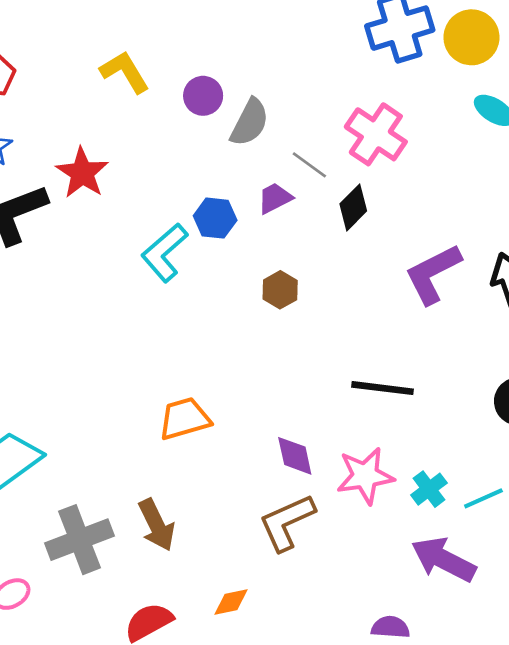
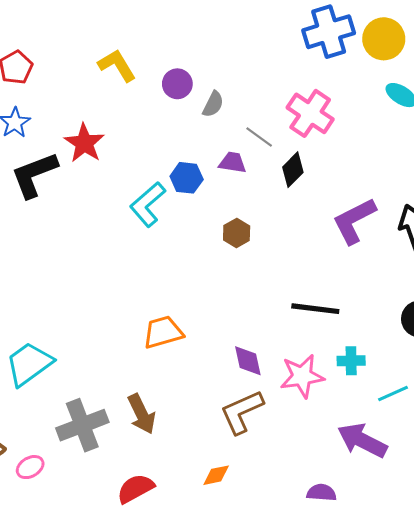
gray semicircle: (250, 122) -> (213, 104), size x0.7
purple trapezoid: (275, 198) -> (233, 162), turned 36
cyan cross: (429, 489) -> (351, 361), moved, turned 36
orange diamond: (231, 602) -> (216, 475), moved

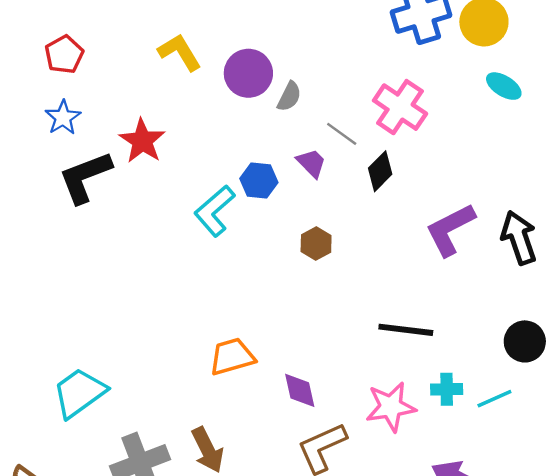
purple circle: (177, 84) -> (248, 73), size x1.4
purple trapezoid: (233, 162) -> (311, 163), turned 36
purple diamond: (248, 361) -> (300, 390), moved
cyan line: (393, 393) -> (494, 399), moved

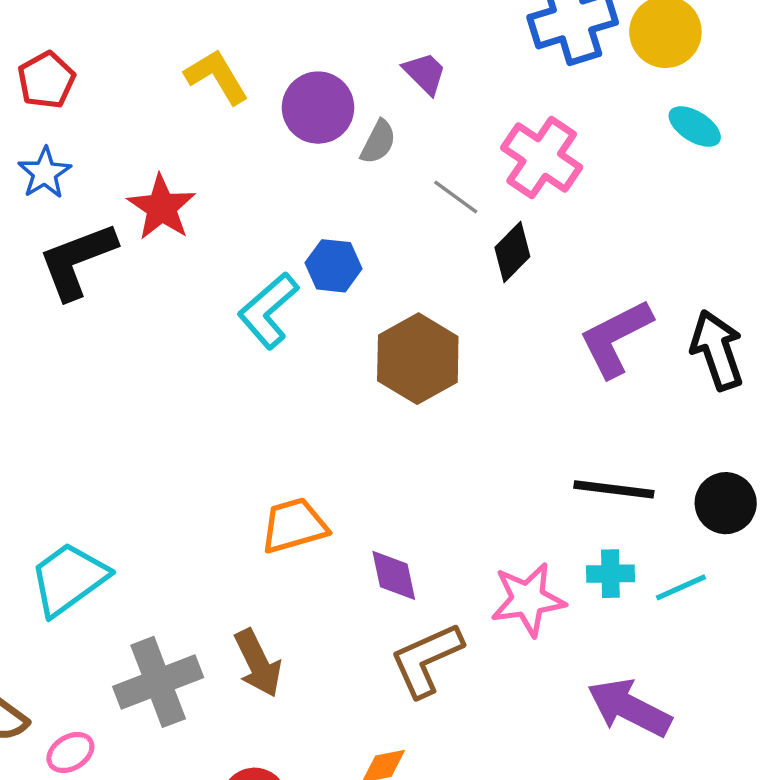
purple trapezoid: (311, 163) -> (425, 73), moved
brown hexagon: (316, 244) -> (418, 359), size x1.8
black line: (406, 330) -> (614, 489), moved

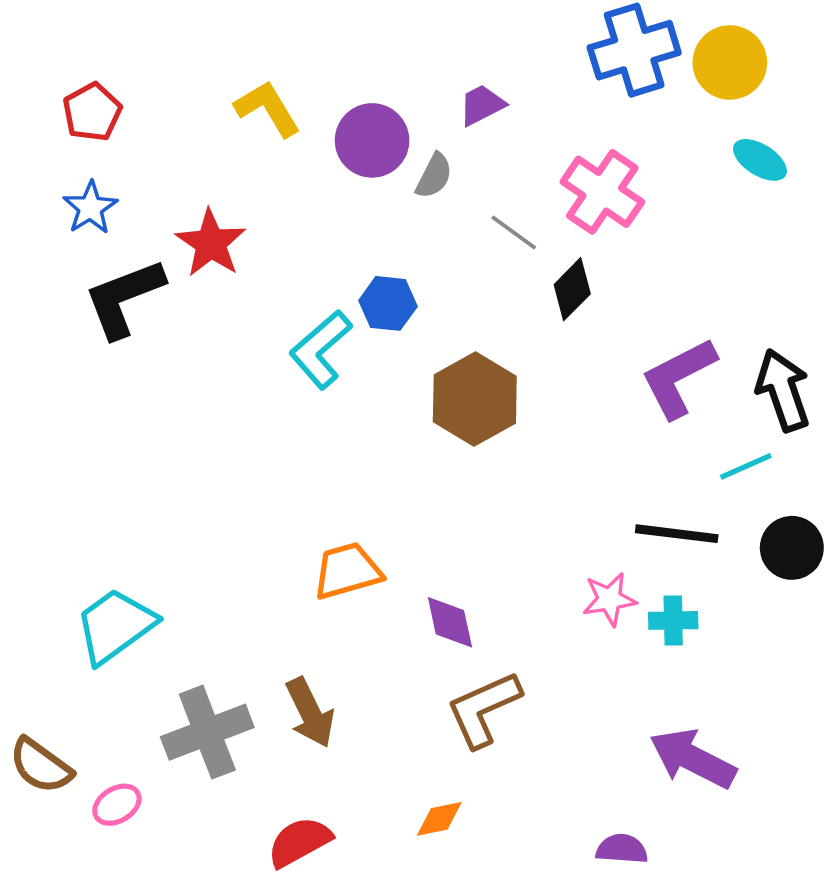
purple trapezoid: (425, 73) -> (482, 105), turned -72
cyan line: (681, 587) -> (746, 466), moved
pink star: (528, 599) -> (609, 599), moved, size x0.7

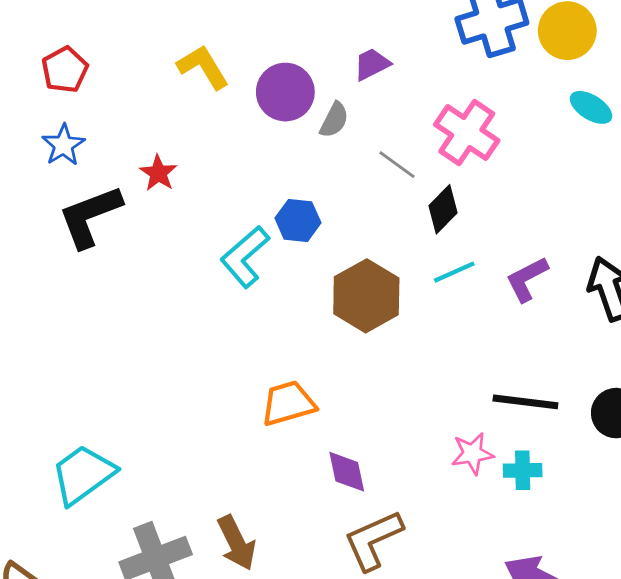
red star: (211, 243) -> (158, 173), size x0.7
purple L-shape: (678, 378) -> (527, 279), size x0.7
cyan line: (746, 466) -> (454, 272), moved
orange trapezoid: (347, 571) -> (288, 403), moved

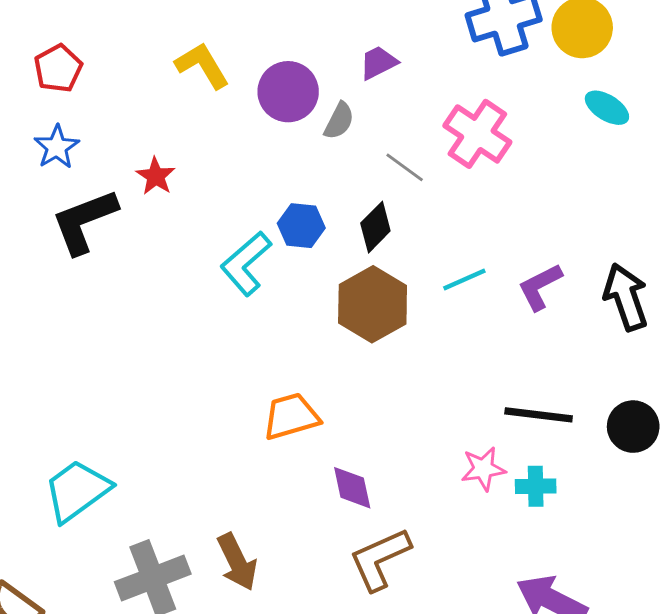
black diamond: (443, 209) -> (375, 227), moved

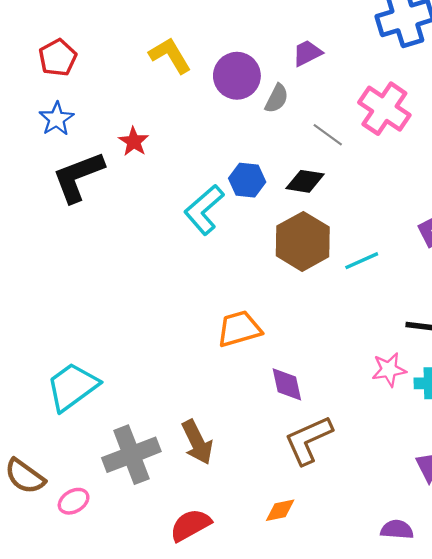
black diamond: (375, 227) -> (305, 181), turned 54
cyan line: (464, 279) -> (362, 261), moved

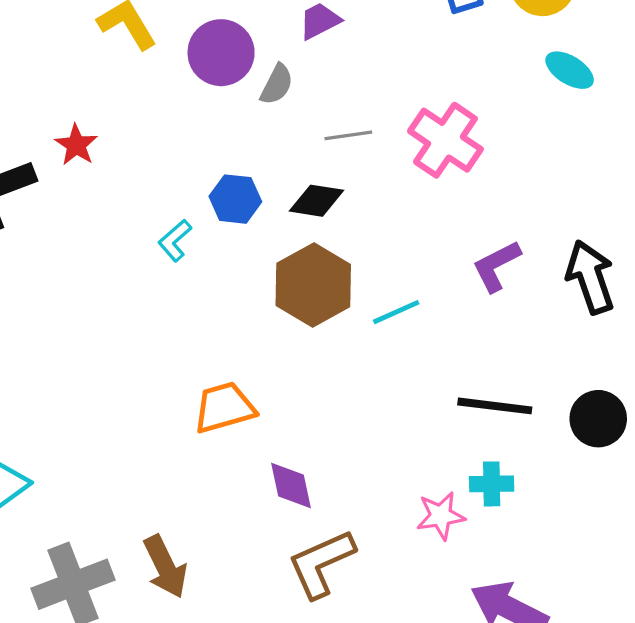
pink cross: (384, 109) -> (445, 140), moved
gray line: (328, 135) -> (348, 135), turned -44
cyan L-shape: (204, 210) -> (175, 240), size x0.6
pink star: (389, 370) -> (441, 516), moved

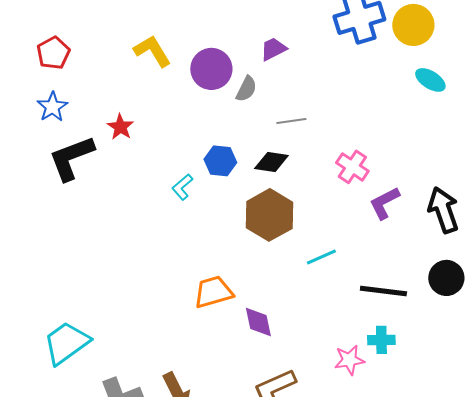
pink cross: (445, 140) -> (352, 167), moved, size x0.7
cyan line: (396, 312) -> (321, 257), moved
black circle: (598, 419) -> (446, 278), moved
purple diamond: (291, 486) -> (258, 322), moved

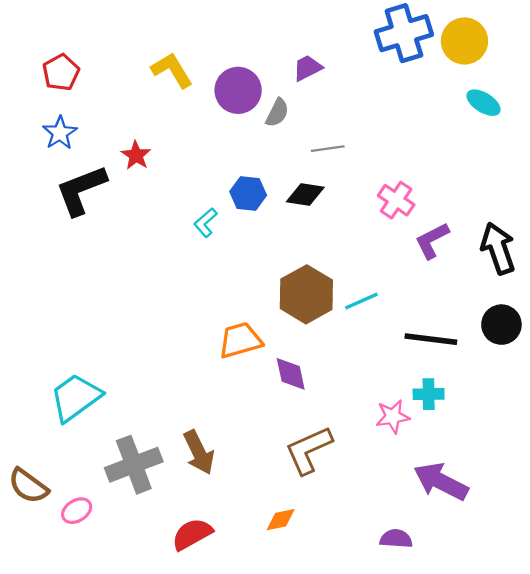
brown hexagon: (269, 215) -> (306, 294), moved

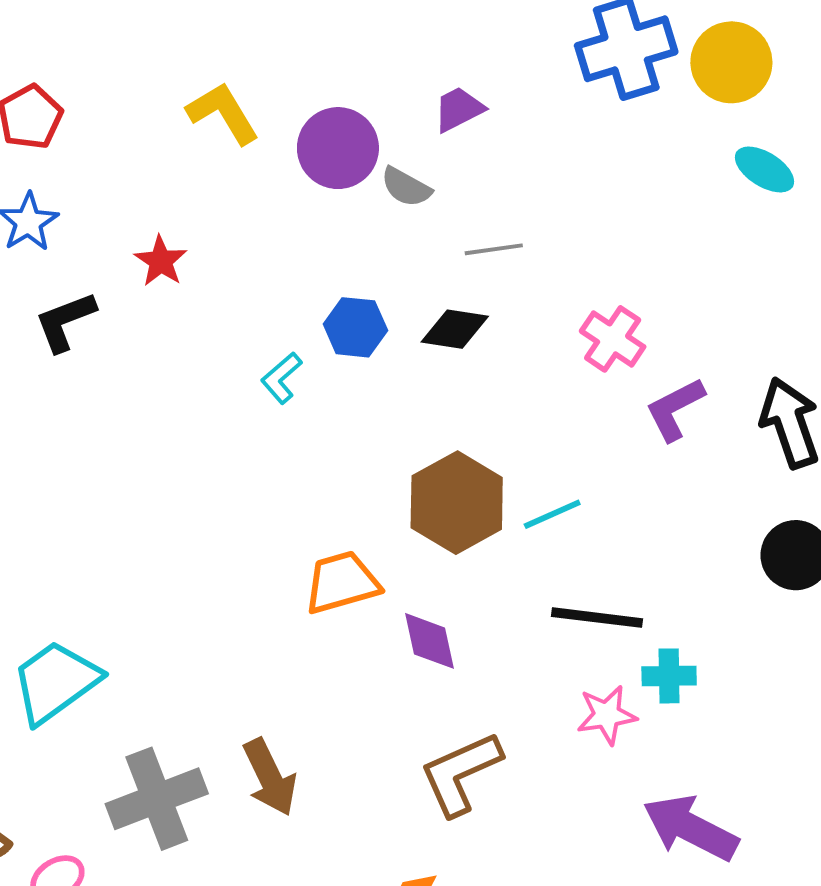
gray semicircle: (277, 113) -> (406, 187), turned 92
black L-shape: (81, 190) -> (65, 321), size x0.7
black line: (431, 339) -> (597, 618), moved

